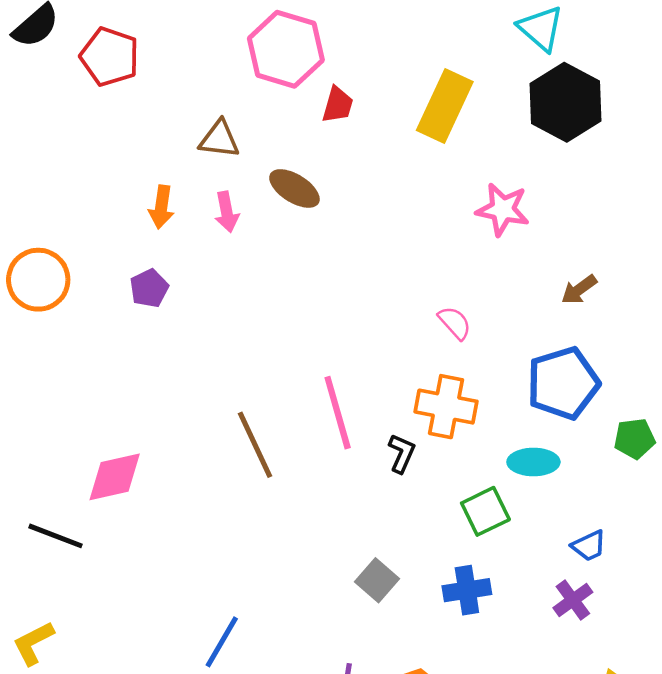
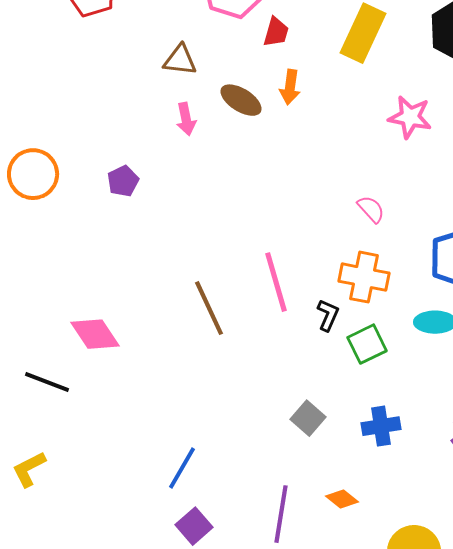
orange arrow: (161, 207) -> (290, 87), moved
pink diamond: (115, 477) -> (95, 334), turned 69
green square: (485, 511) -> (367, 344), moved

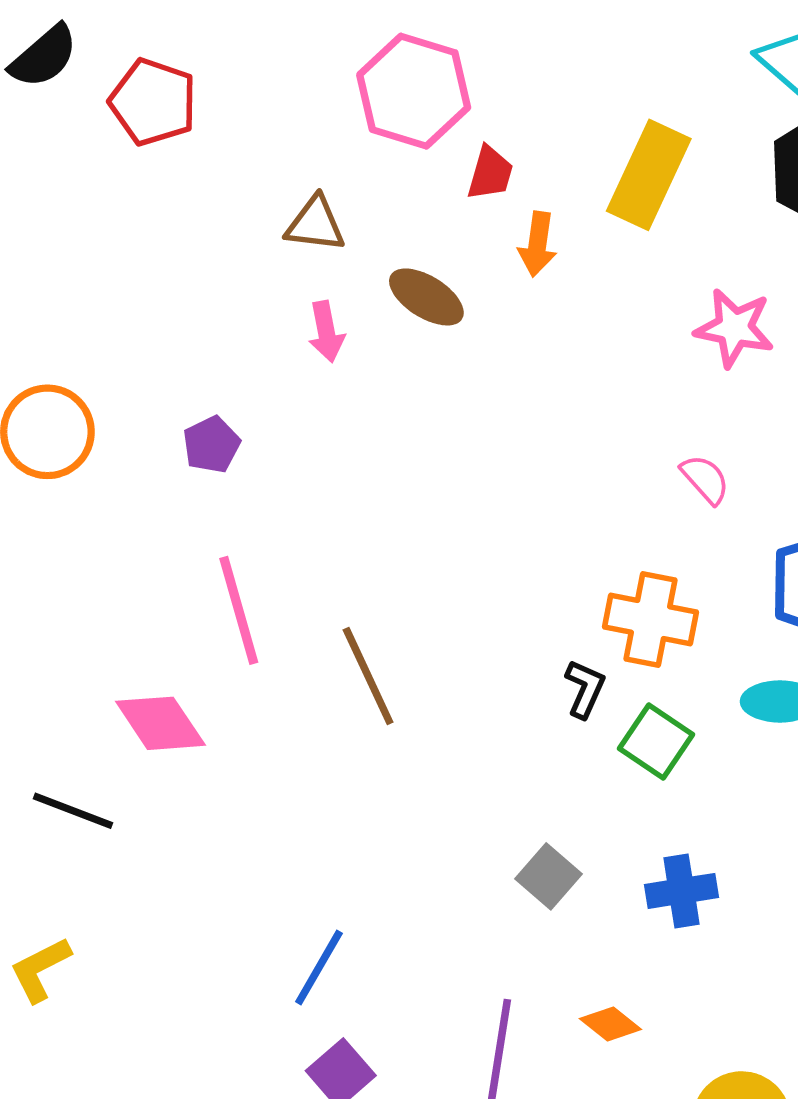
orange arrow: (290, 87) -> (538, 244), moved
pink semicircle: (371, 209) -> (705, 479), moved
pink line: (276, 282) -> (239, 610), moved
green square: (367, 344) -> (656, 742), turned -30

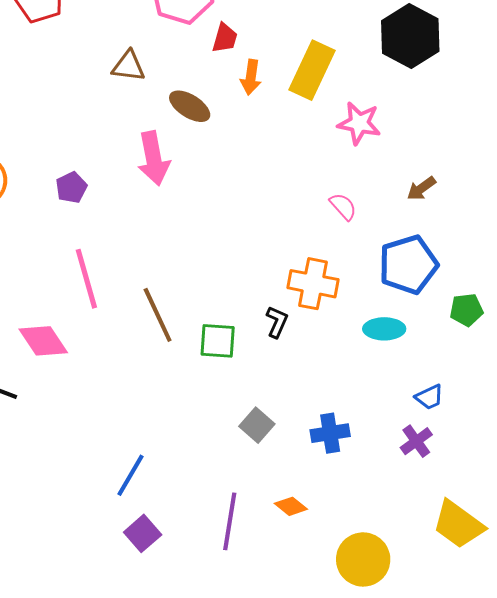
yellow rectangle: (649, 175) -> (312, 70), moved
pink arrow: (326, 332) -> (154, 158), moved, size x1.6
green square: (656, 742) -> (218, 341), moved, turned -30

